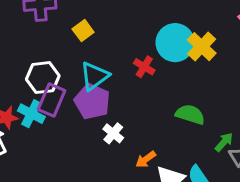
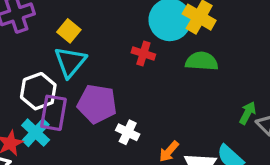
cyan triangle: (94, 76) -> (70, 62), moved
cyan cross: (31, 114) -> (36, 133), turned 30
green semicircle: (190, 114) -> (202, 61), moved

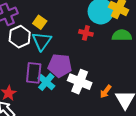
white hexagon: (38, 91) -> (20, 37), moved
white cross: (128, 132) -> (80, 82), size x1.6
cyan cross: (36, 133) -> (46, 82), moved

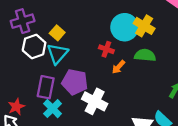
cyan cross: (46, 82) -> (53, 109), moved
orange arrow: (106, 92) -> (119, 67), moved

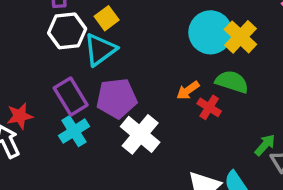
red cross: (106, 49) -> (209, 107), moved
purple pentagon: (75, 82) -> (117, 98), turned -30
purple rectangle: (46, 87) -> (71, 96), turned -55

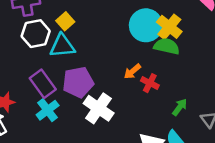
cyan triangle: (100, 50) -> (62, 46), turned 36
green semicircle: (232, 82) -> (167, 46), moved
green arrow: (265, 145) -> (180, 107), moved

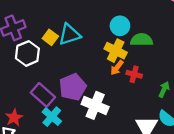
cyan circle: (146, 25) -> (120, 26), size x0.7
yellow cross: (169, 27) -> (116, 51), moved
cyan triangle: (62, 46) -> (69, 34), moved

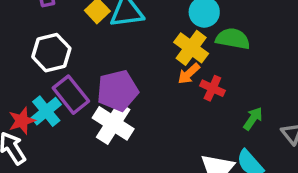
white hexagon: (27, 53) -> (51, 53), moved
white cross: (95, 105) -> (113, 123), moved
cyan cross: (52, 117) -> (46, 111), moved

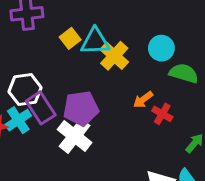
yellow cross: (191, 48) -> (114, 56), moved
white hexagon: (51, 53) -> (25, 90), moved

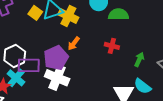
orange arrow: (143, 100) -> (74, 44), moved
purple rectangle: (41, 108) -> (29, 65), turned -40

